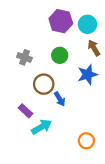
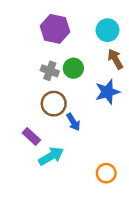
purple hexagon: (61, 21) -> (55, 29), moved
gray cross: (24, 57) -> (50, 71), moved

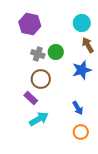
purple hexagon: (55, 29) -> (30, 24), moved
blue arrow: (73, 122) -> (78, 108), moved
purple rectangle: (31, 136) -> (31, 98), moved

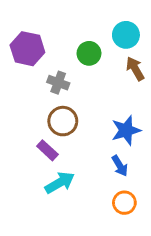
purple hexagon: (30, 24) -> (27, 49), moved
green circle: (56, 52) -> (89, 53), moved
blue star: (82, 70) -> (126, 130), moved

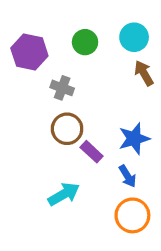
green circle: (89, 53) -> (85, 42), moved
purple rectangle: (47, 150) -> (92, 152), moved
orange circle: (124, 203) -> (132, 215), size x1.4

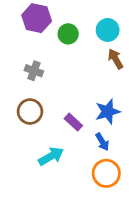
purple hexagon: (29, 52) -> (37, 18), moved
gray cross: (62, 88) -> (34, 71), moved
brown circle: (67, 129) -> (30, 112), moved

